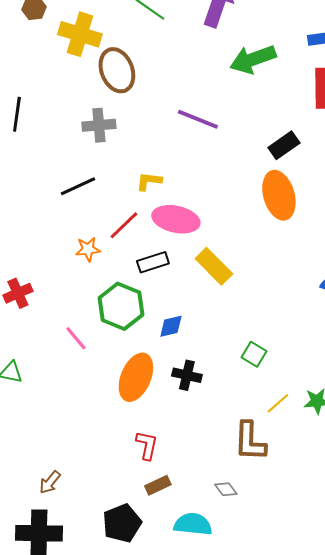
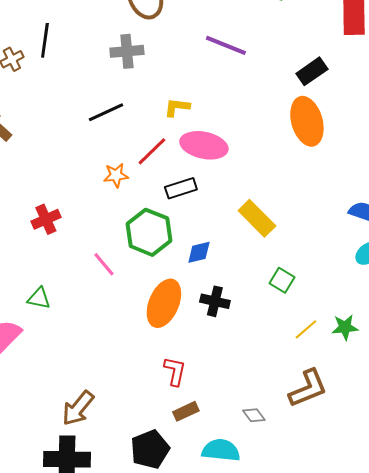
yellow rectangle: (214, 266) -> (257, 218), moved
brown L-shape: (250, 441) -> (308, 388), moved, turned -114
brown arrow: (50, 482) -> (78, 408), size x1.5

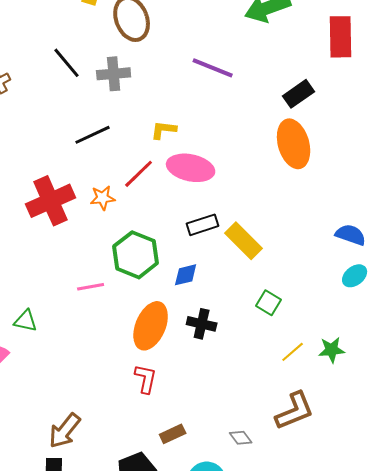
black line: (45, 40) -> (67, 63), moved, turned -48
black rectangle: (181, 188) -> (203, 225), moved
red cross: (46, 219) -> (51, 201), moved, size x1.6
pink line: (104, 264) -> (91, 287), turned -60
red L-shape: (175, 371) -> (146, 379), moved

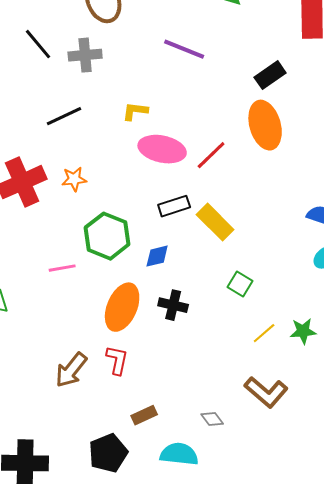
red line: (139, 174) -> (211, 155), moved
brown L-shape: (295, 411) -> (266, 392), turned 63
brown arrow: (65, 431) -> (71, 370), moved

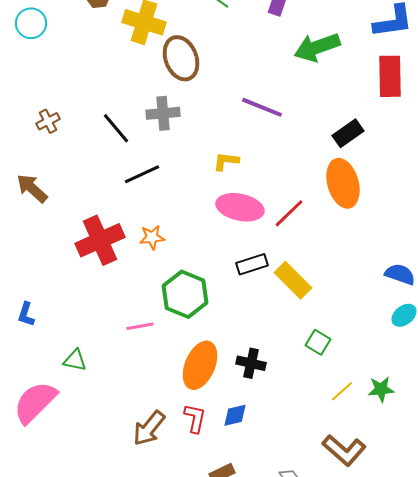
black line: (38, 44) -> (116, 128), moved
yellow L-shape: (135, 111) -> (226, 161), moved
blue diamond: (157, 256) -> (235, 415), moved

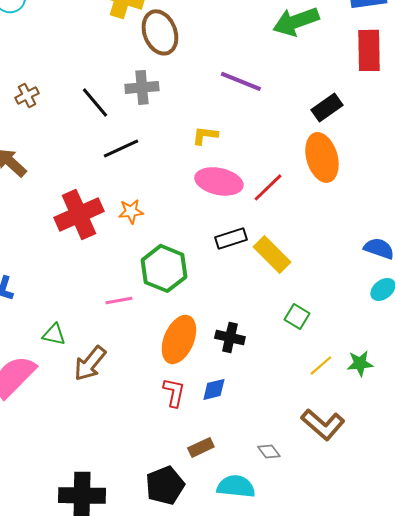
brown arrow: (149, 428) -> (90, 363), moved

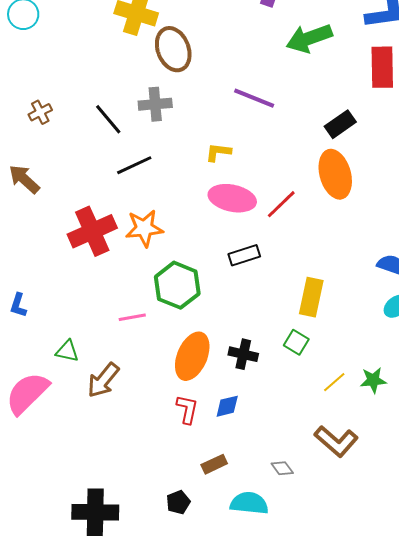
orange star: (131, 211) -> (144, 228), size x1.5
yellow rectangle: (272, 254) -> (311, 297), moved, turned 57
green square: (297, 316) -> (296, 342), moved
black pentagon: (165, 485) -> (178, 502), size x0.6

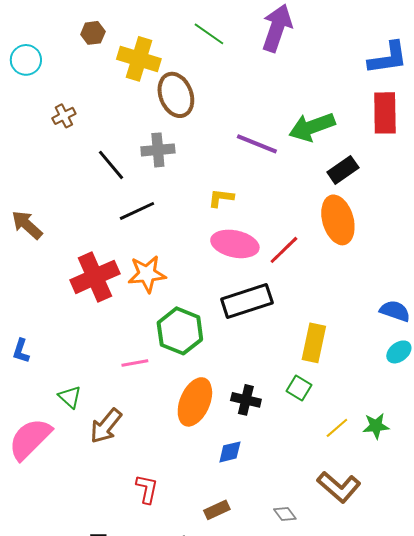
green arrow: (309, 38) -> (312, 127), moved
brown cross: (40, 112) -> (64, 116), moved
black rectangle: (244, 255) -> (247, 301), size x1.6
green triangle: (67, 351) -> (70, 397), turned 30
red L-shape: (187, 409) -> (147, 489), moved

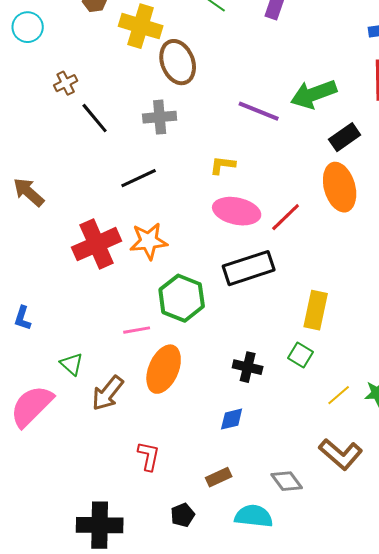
black line: (111, 165) -> (95, 118), moved
orange ellipse: (195, 402) -> (164, 369), moved
gray diamond: (285, 514) -> (287, 481), size x1.4

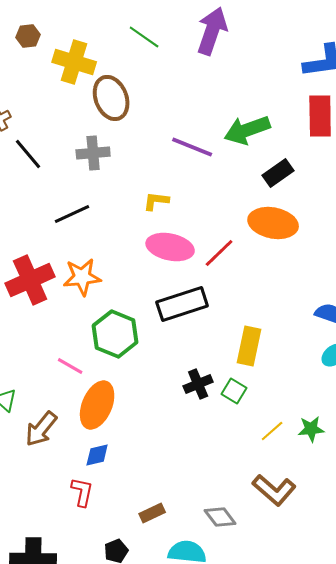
orange ellipse: (340, 187) -> (273, 223), turned -63
pink line: (137, 330) -> (70, 366), turned 40
black cross: (248, 367) -> (198, 384), moved, turned -36
blue diamond: (232, 419) -> (97, 455), moved

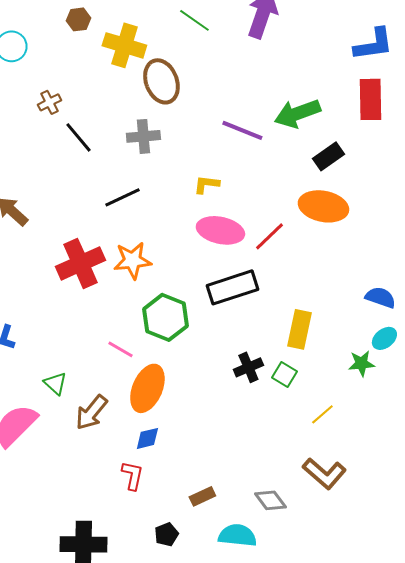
green star: (311, 429) -> (361, 363), moved

